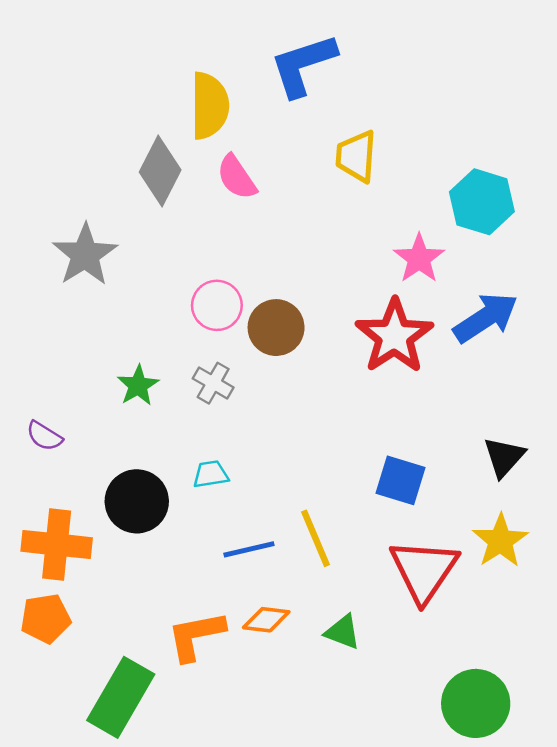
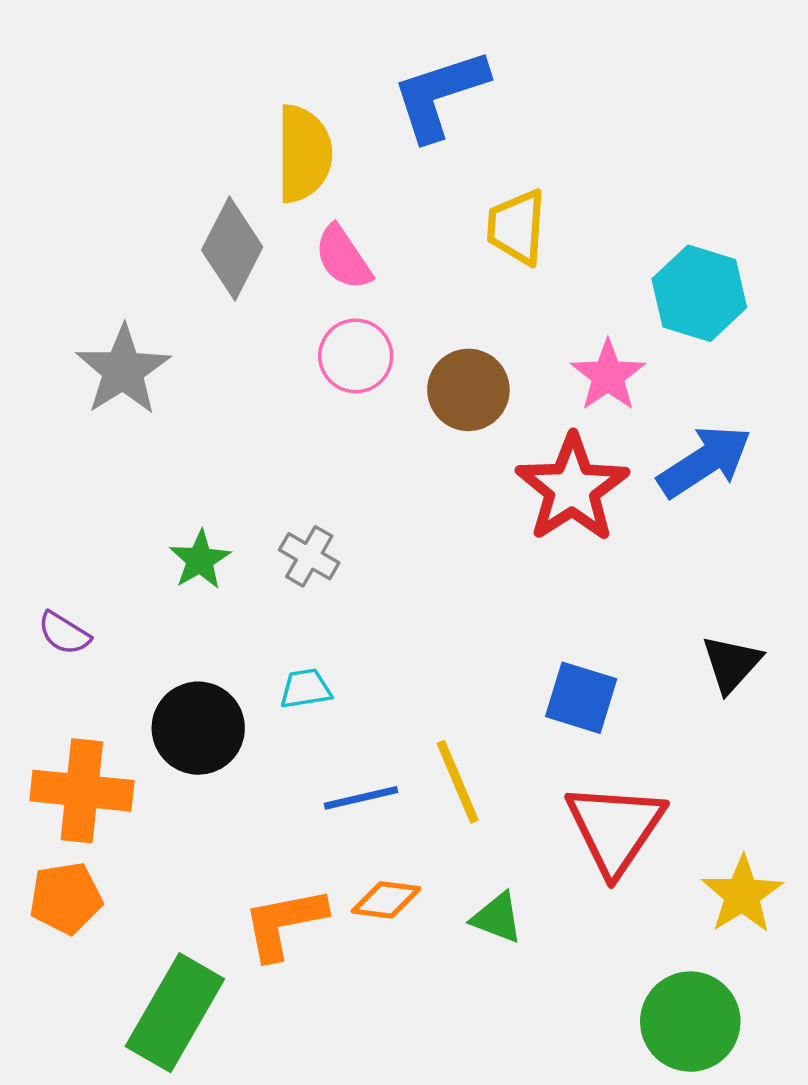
pink circle: (217, 305) -> (356, 356), moved
brown circle: (276, 328) -> (468, 390), moved
yellow star: (500, 541) -> (742, 895), moved

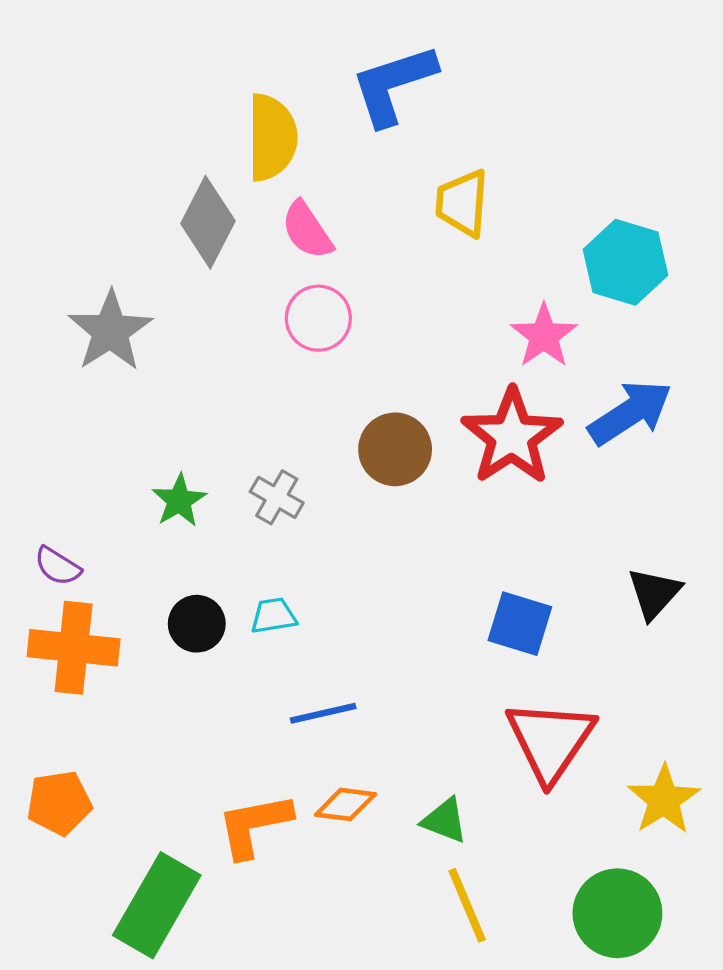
brown circle: (468, 390) -> (395, 449), moved
black circle: (198, 728) -> (197, 624), moved, size x0.7
yellow line: (458, 782) -> (467, 905), moved
orange cross: (82, 791) -> (74, 648), moved

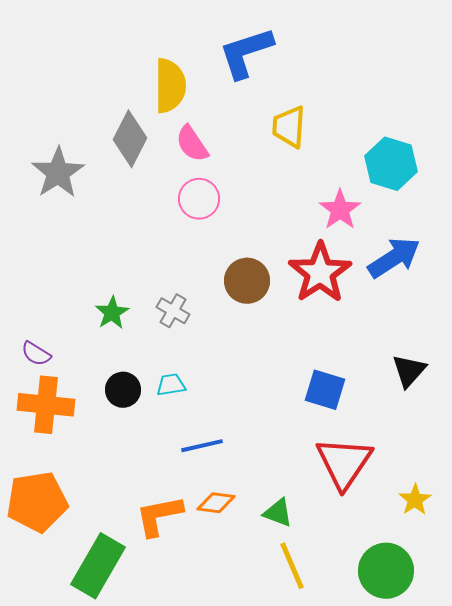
gray star: (110, 331) -> (58, 173), moved
yellow star: (664, 800) -> (415, 500), size x0.7
orange pentagon: (59, 803) -> (37, 502), size x1.5

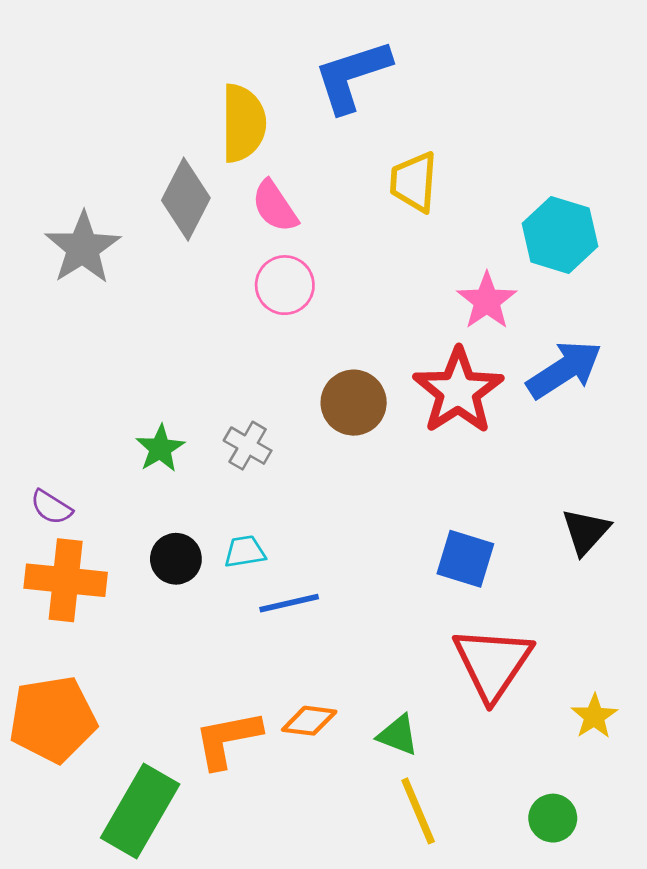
blue line: (202, 446) -> (289, 603), moved
green circle: (386, 571) -> (553, 818), size x0.6

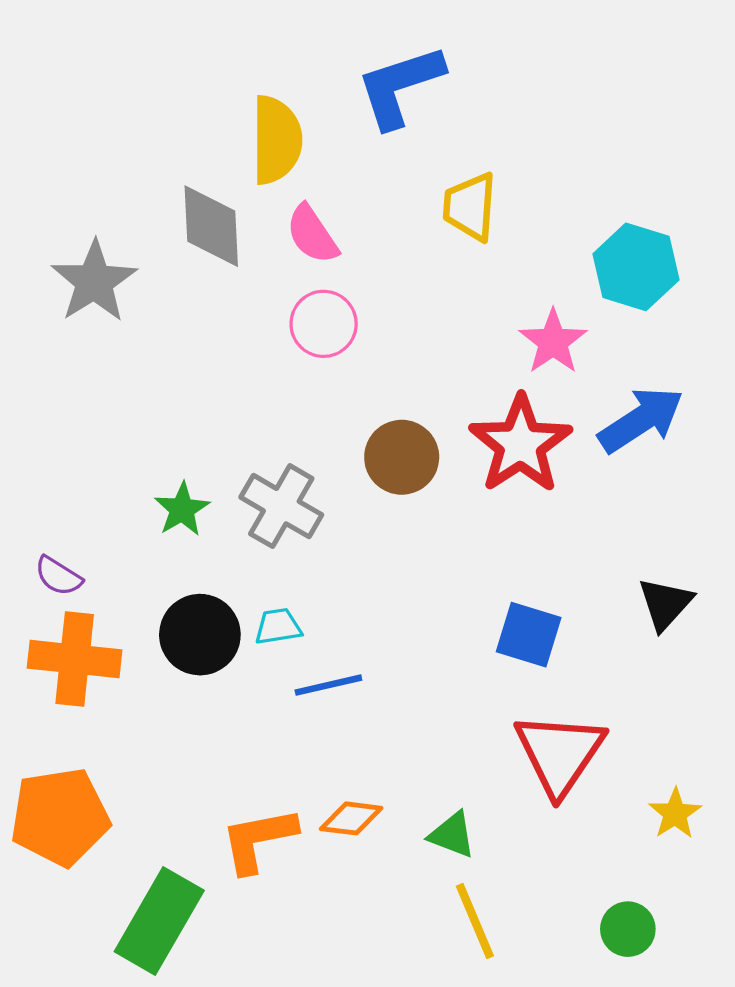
gray diamond: (186, 199) -> (211, 226), turned -30
gray cross: (248, 446) -> (281, 506), size x1.5
black circle: (176, 559) -> (200, 635), size x1.4

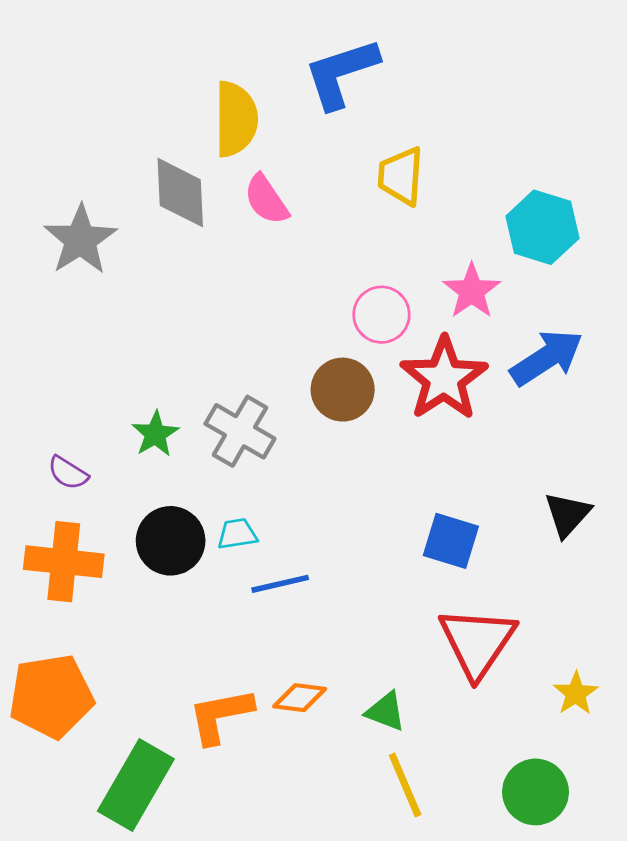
pink circle: (324, 324) -> (381, 315), moved
purple semicircle: (58, 576) -> (68, 473), moved
green circle: (628, 929) -> (536, 792), size x1.4

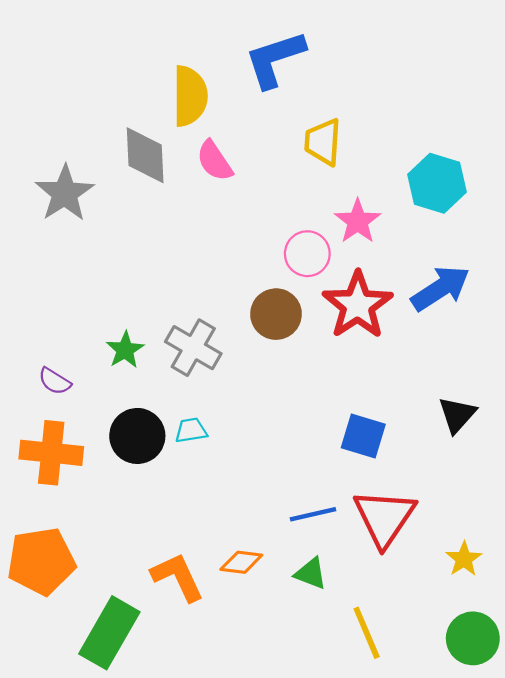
pink star: (472, 291) -> (358, 221), moved
blue line: (280, 584) -> (313, 514), moved
orange L-shape: (221, 716) -> (178, 577), turned 76
yellow line: (405, 785) -> (367, 633), moved
green circle: (536, 792) -> (473, 638), moved

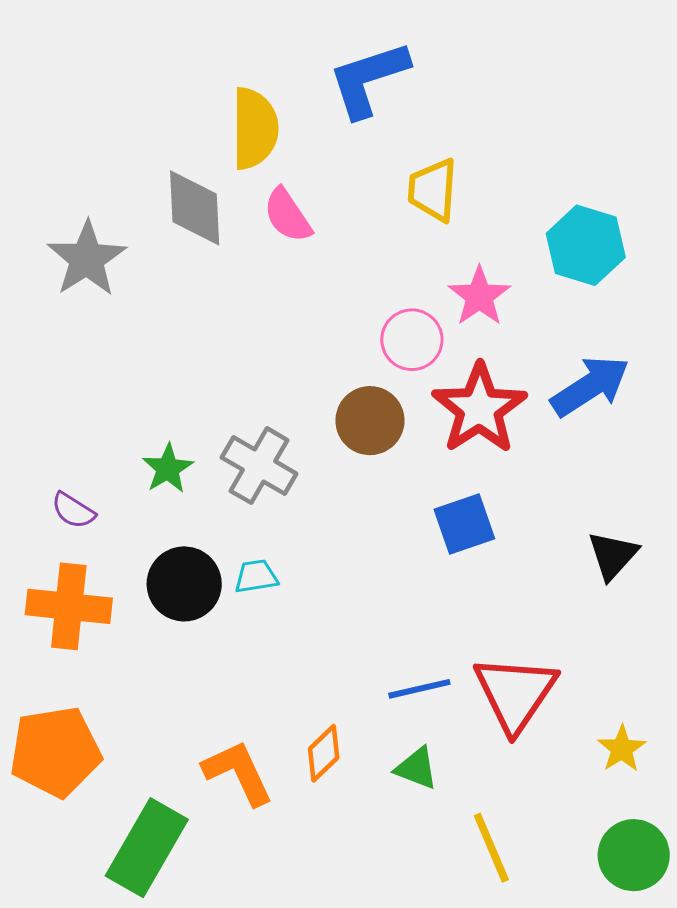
blue square: (363, 436) -> (464, 524), moved, turned -36
orange diamond: (241, 562) -> (324, 753), turned -51

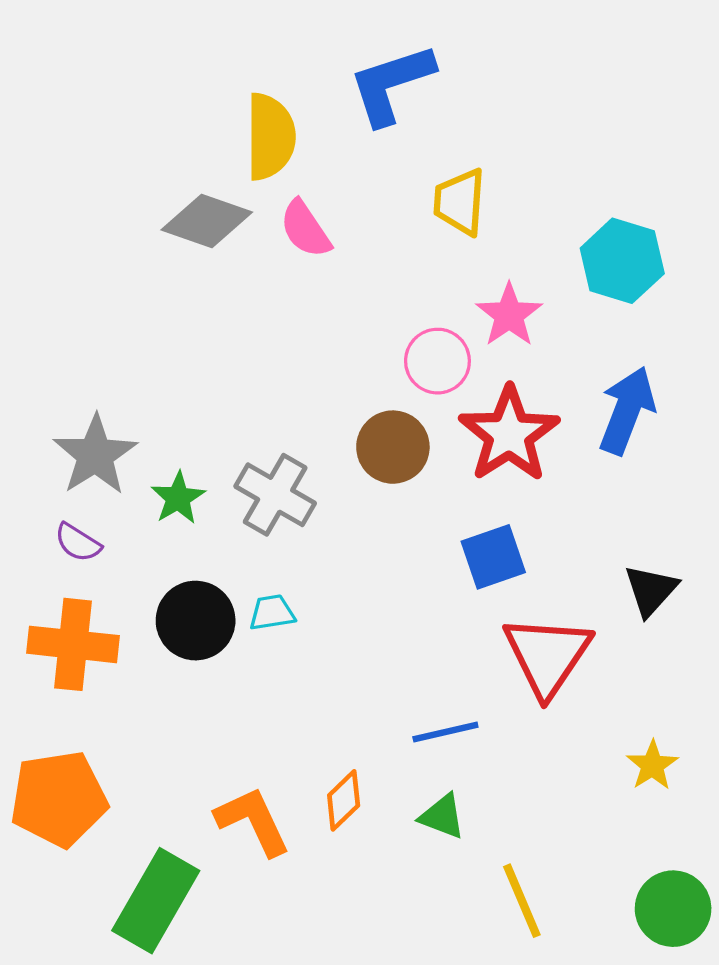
gray diamond: (195, 208) -> (207, 221), turned -68
gray star: (87, 259) -> (95, 455), moved
blue arrow: (590, 386) -> (627, 410), turned -36
red triangle: (515, 693) -> (547, 656), moved
yellow star: (622, 749) -> (652, 765), moved

